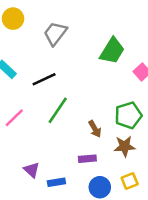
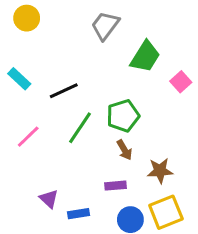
gray trapezoid: (55, 33) -> (105, 25), moved
green pentagon: (128, 115) -> (123, 116), moved
yellow square: (130, 181) -> (166, 212), size x1.6

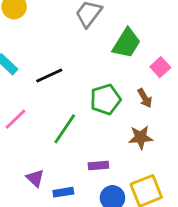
green line: (80, 128) -> (65, 129), moved
brown arrow: (124, 150) -> (145, 98), moved
brown star: (160, 171) -> (141, 137), moved

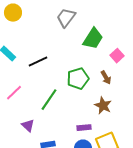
brown star: (141, 137) -> (103, 106), turned 30
purple rectangle: (98, 165) -> (84, 128), moved
purple triangle: (35, 178) -> (28, 126), moved

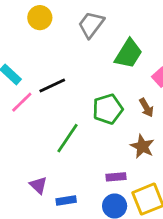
yellow circle: (13, 13) -> (40, 18), moved
pink line: (14, 93) -> (22, 102), moved
purple triangle: (28, 126) -> (38, 185), moved

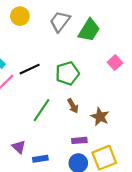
green trapezoid: (128, 54) -> (89, 30), moved
brown arrow: (146, 108) -> (73, 106), moved
green pentagon: (108, 109) -> (67, 73), moved

